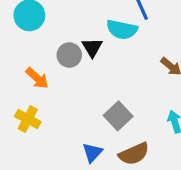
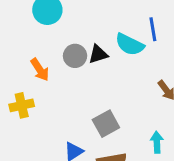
black triangle: (92, 47) -> (98, 54), turned 30
yellow cross: (28, 119) -> (22, 105), turned 35

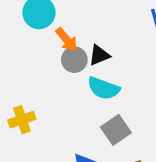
cyan semicircle: (130, 45) -> (103, 88), moved
orange arrow: (40, 70) -> (67, 40), moved

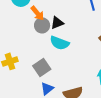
gray square: (116, 130) -> (42, 67), moved

